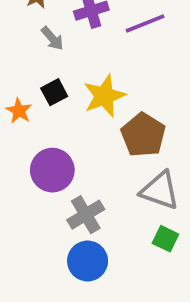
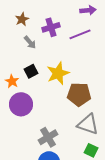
brown pentagon: (143, 135) -> (79, 94), turned -30
purple circle: (52, 170) -> (21, 104), moved

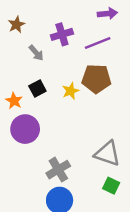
brown star: (22, 19) -> (17, 25), moved
yellow star: (58, 73) -> (71, 91), size x0.6
brown pentagon: (79, 94) -> (96, 79), moved

